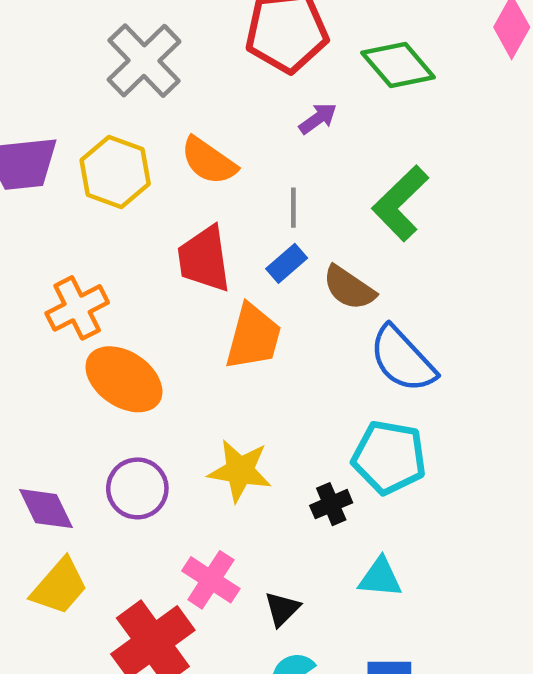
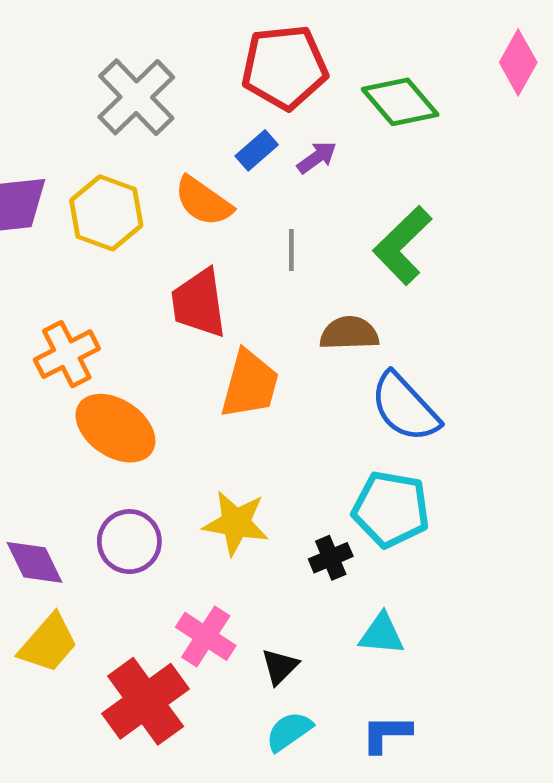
blue rectangle: (287, 263) -> (257, 150), moved
brown semicircle: (349, 288) -> (349, 333), turned 144

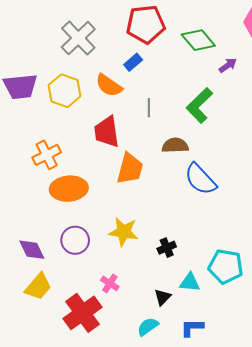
purple arrow: (317, 157) -> (228, 65), moved
orange ellipse: (115, 428) -> (69, 189), turned -39
cyan pentagon: (391, 509) -> (226, 267), moved
pink cross: (206, 636) -> (110, 283), size x0.7
black triangle: (280, 667) -> (163, 297), moved

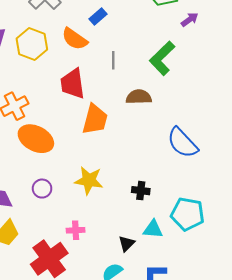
blue semicircle: (200, 179) -> (182, 143), moved
orange ellipse: (69, 189) -> (36, 139), turned 32
purple circle: (75, 240) -> (42, 189), size x0.7
black cross: (167, 248) -> (141, 191), moved, turned 30
pink cross: (110, 283) -> (76, 230), turned -36

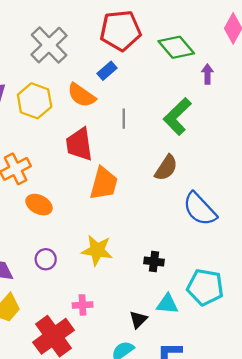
purple arrow: (190, 20) -> (207, 74), turned -54
brown semicircle: (139, 97) -> (166, 168), moved, turned 125
orange ellipse: (36, 139) -> (39, 205), size x0.7

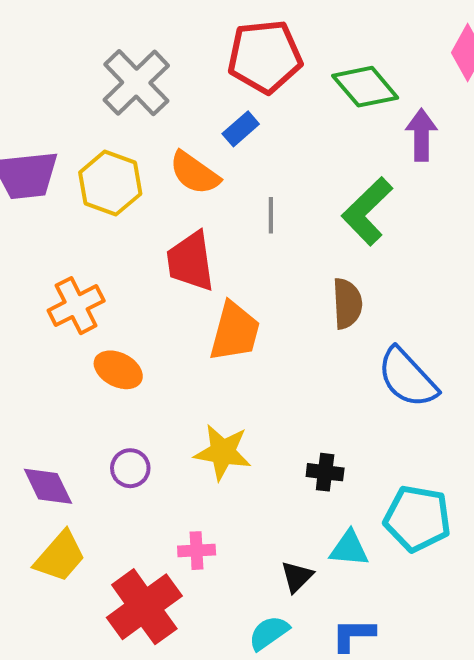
purple arrow: (207, 74) -> (421, 135), size x1.4
brown semicircle: (166, 168) -> (347, 304), turned -36

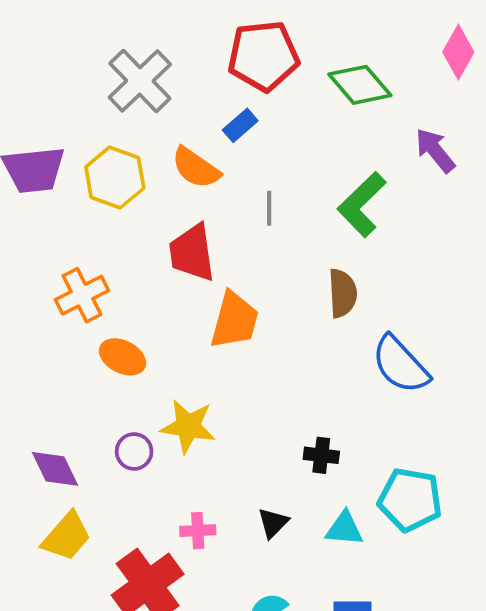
purple arrow: (421, 135) -> (435, 150), moved, turned -39
yellow star: (223, 452) -> (188, 426), moved
black triangle: (297, 577) -> (273, 523), moved

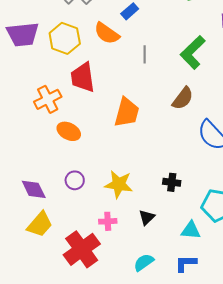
red trapezoid: (192, 253) -> (83, 77), moved
brown semicircle: (342, 293) -> (183, 98), turned 40
yellow star: (188, 426) -> (119, 184), moved
cyan triangle: (344, 529) -> (191, 230), moved

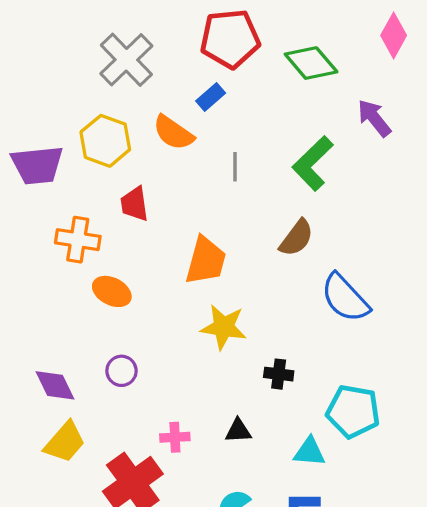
purple trapezoid: (23, 34) -> (37, 165), moved
red trapezoid: (83, 77) -> (134, 204), size x0.7
orange cross: (48, 99) -> (78, 240), turned 36
yellow star: (119, 184) -> (224, 327), moved
black triangle: (147, 217) -> (238, 431), turned 42

